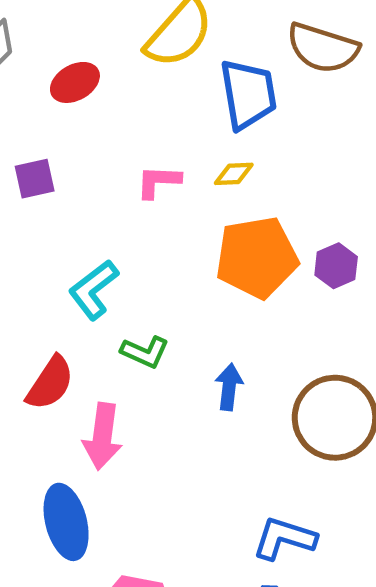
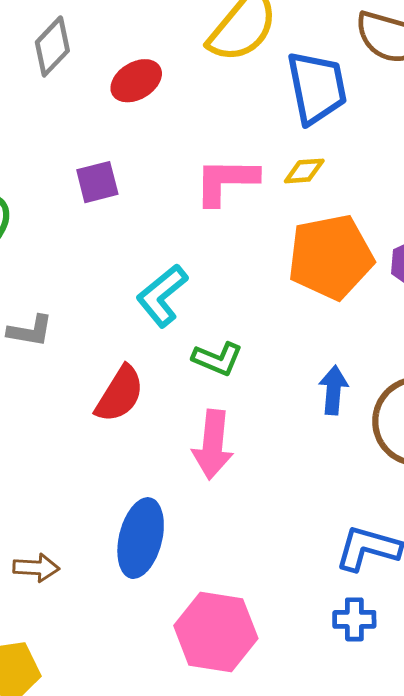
pink L-shape: (158, 182) -> (226, 181), size x1.4
blue arrow: (229, 387) -> (333, 390), moved
pink arrow: (103, 436) -> (213, 445), moved
blue ellipse: (66, 522) -> (141, 538), turned 30

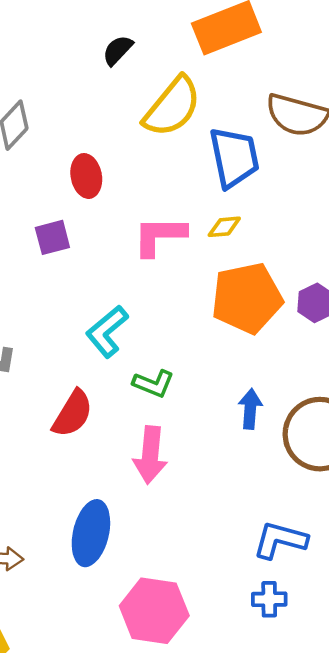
red ellipse: (136, 81) -> (86, 176), moved, turned -69

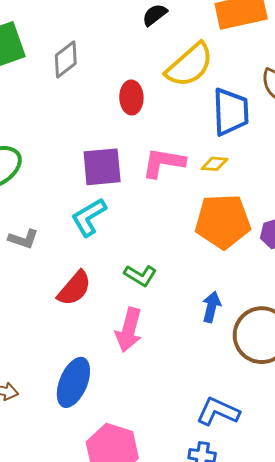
red ellipse: (86, 176) -> (131, 97), moved
purple square: (52, 237) -> (102, 167), moved, size x1.5
cyan L-shape: (107, 331) -> (89, 217), moved

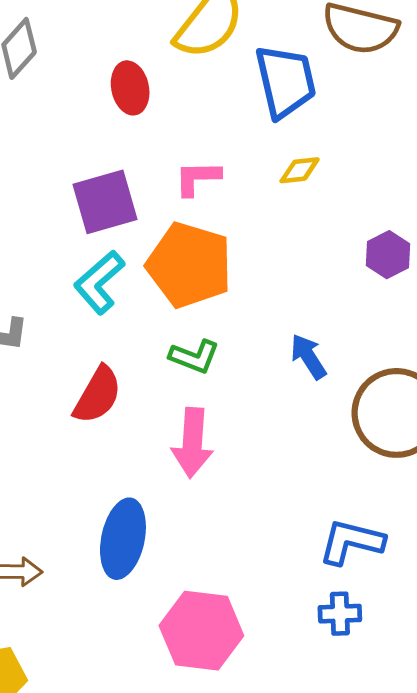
pink L-shape: (163, 163) -> (197, 178), size x0.7
yellow diamond: (214, 164) -> (300, 170), moved
orange pentagon: (223, 221) -> (189, 265), moved, turned 30
blue arrow: (211, 307) -> (308, 357), moved, turned -36

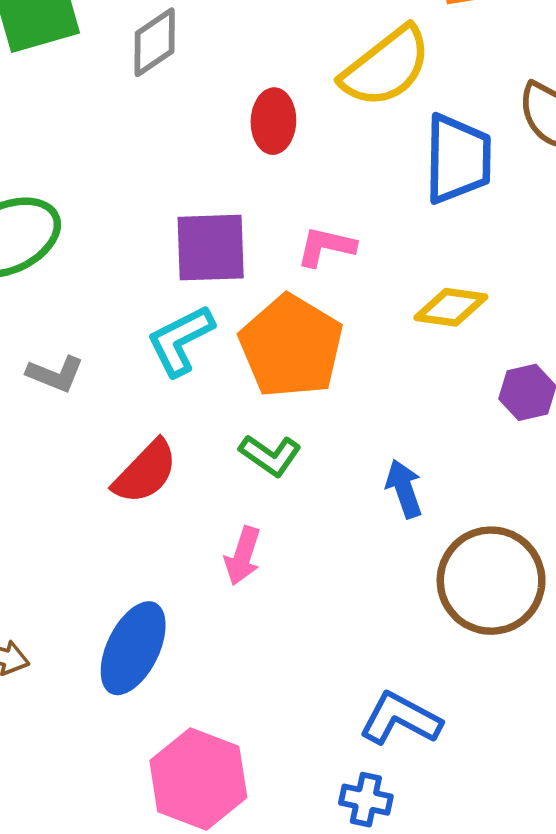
yellow diamond: (300, 170) -> (451, 307), moved, size x1.4
pink arrow: (192, 443) -> (243, 556), size x0.7

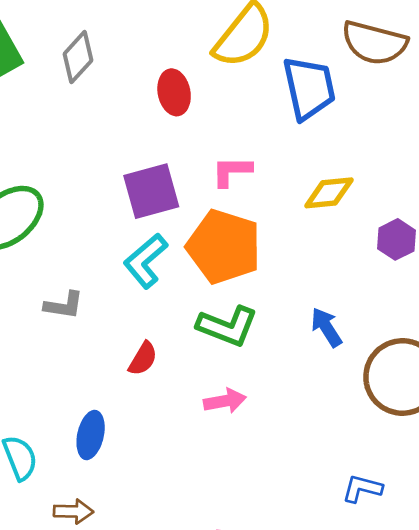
green L-shape: (270, 455) -> (227, 326), size x1.4
red semicircle: (145, 472) -> (143, 359), size x0.7
pink arrow: (243, 556) -> (225, 401), turned -105
blue ellipse: (133, 648) -> (91, 435), moved, size x0.7
blue L-shape: (400, 719) -> (362, 489), size x0.7

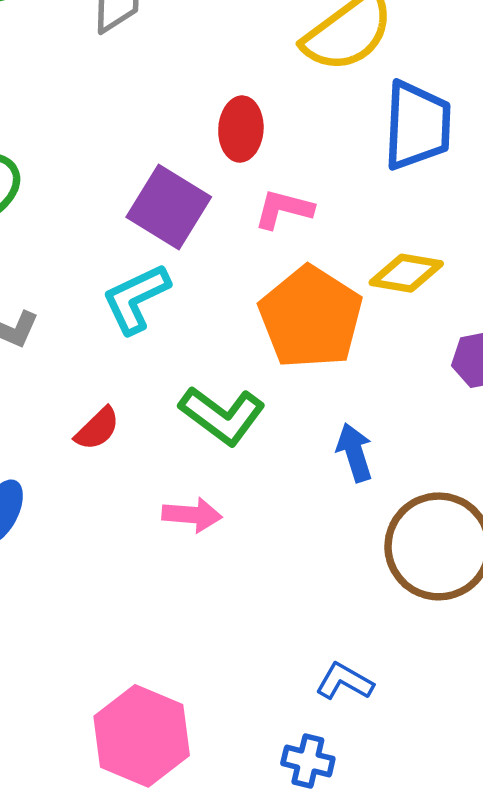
red ellipse: (174, 92) -> (241, 129), moved
purple square: (151, 191) -> (169, 207), turned 32
orange pentagon: (224, 247) -> (311, 317), moved

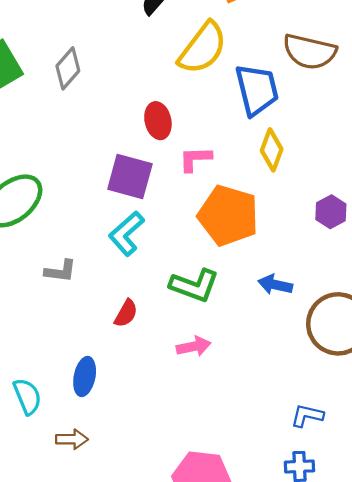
yellow diamond: (406, 273) -> (272, 150), moved, turned -63
blue arrow: (355, 452) -> (275, 285), turned -44

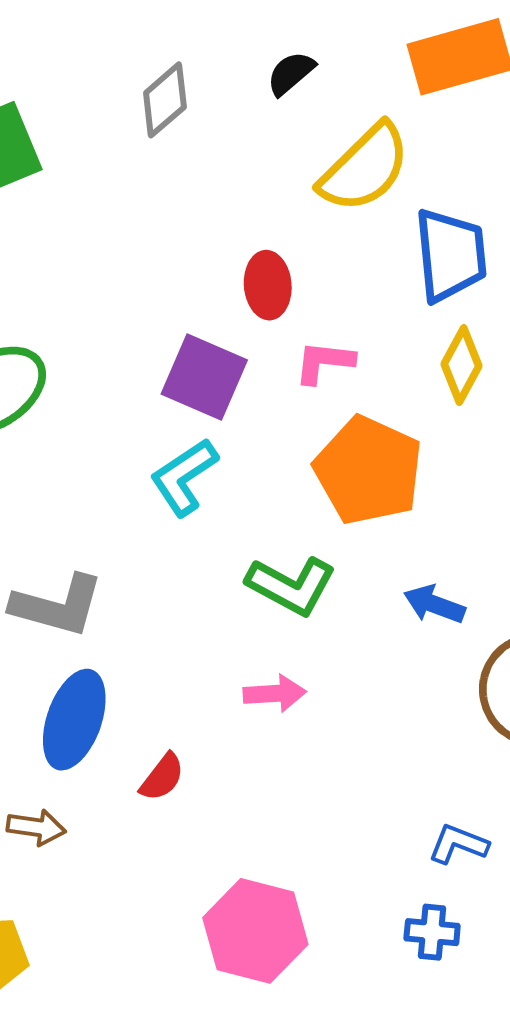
gray diamond: (68, 68) -> (165, 100), moved
gray L-shape: (61, 271) -> (57, 606), moved, size x1.6
red semicircle: (126, 313) -> (162, 777), moved
blue ellipse: (85, 377) -> (74, 720), size x1.4

